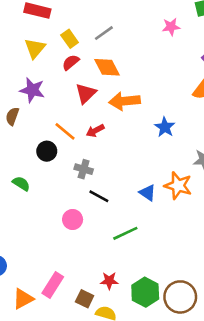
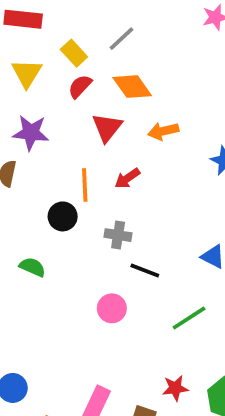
orange arrow: (125, 101) -> (163, 131), size x0.7
orange line: (65, 131) -> (85, 185), turned 55

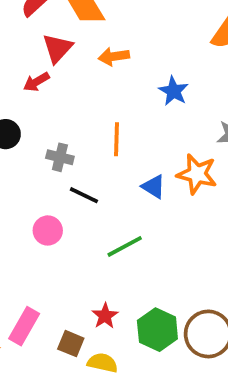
red arrow: (127, 178) -> (36, 82), moved
orange line: (85, 185) -> (117, 139), moved
red star: (175, 388) -> (105, 316), turned -30

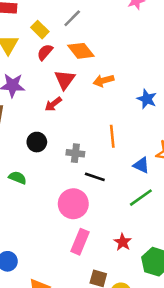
pink circle: (48, 230) -> (73, 204), size x1.5
green line: (125, 246) -> (141, 198), moved
red star: (105, 316) -> (123, 242), moved
pink rectangle: (24, 326) -> (80, 242), moved

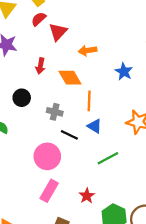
orange diamond: (81, 51) -> (70, 78), moved
red triangle: (65, 80) -> (58, 32), moved
red arrow: (53, 104) -> (40, 66), turned -49
blue triangle: (141, 165) -> (95, 126), moved

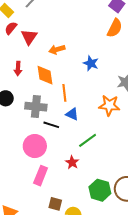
orange diamond: (70, 78) -> (45, 75), turned 30
gray cross: (55, 112) -> (36, 107), size x1.5
red star: (87, 196) -> (72, 162), moved

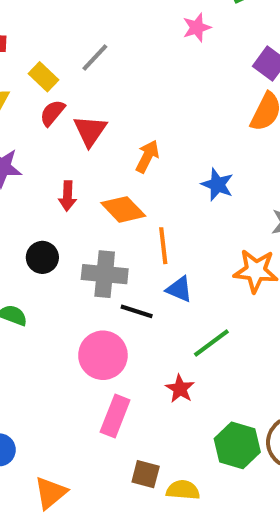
orange arrow: (57, 49) -> (147, 156), turned 133
orange diamond: (45, 75) -> (123, 209), turned -35

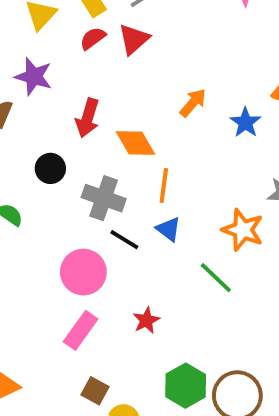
red triangle: (90, 131) -> (134, 39), moved
orange arrow: (147, 156) -> (193, 103), moved
blue star: (217, 185) -> (245, 123), moved
red arrow: (67, 196) -> (88, 118), size x1.4
green line: (211, 343) -> (216, 278), moved, turned 66

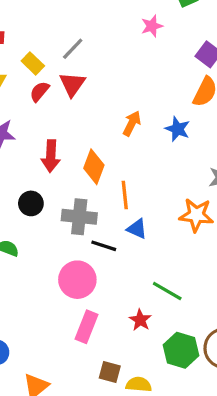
orange diamond: (135, 143) -> (94, 167), turned 64
green line: (216, 278) -> (167, 291), moved
red star: (146, 320) -> (140, 320), moved

